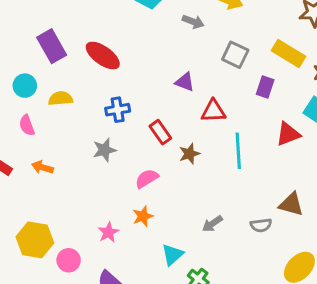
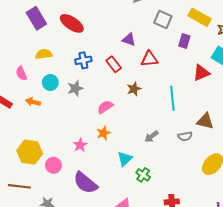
cyan circle: (25, 86) -> (50, 82), moved
red rectangle: (160, 132) -> (114, 64), moved
cyan line: (238, 151) -> (172, 98), moved

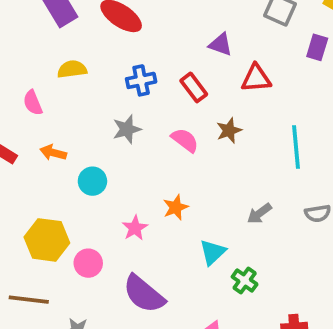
cyan circle: (50, 82) -> (92, 181), moved
pink semicircle: (105, 107) -> (185, 140), moved, turned 70

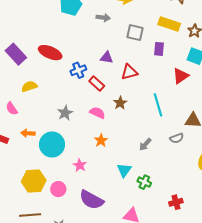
blue cross: (141, 80) -> (78, 70), moved
cyan circle: (92, 181) -> (52, 144), size x1.6
orange star: (176, 207) -> (101, 141), moved

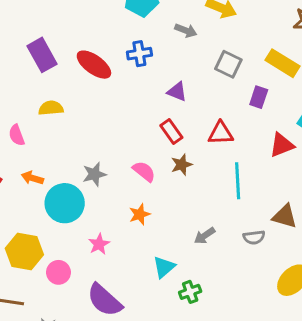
blue cross: (78, 70) -> (139, 54), moved
red triangle: (129, 72) -> (221, 133), moved
red rectangle: (97, 83) -> (171, 131), moved
gray star: (65, 113) -> (94, 174), moved
green cross: (144, 182) -> (190, 292), turned 32

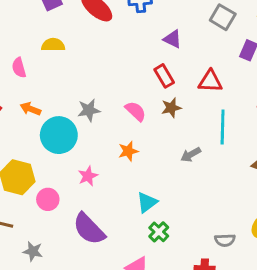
gray arrow: (205, 236) -> (191, 155), moved
gray semicircle: (254, 237) -> (225, 240), moved
green cross: (190, 292) -> (159, 232), moved, turned -30

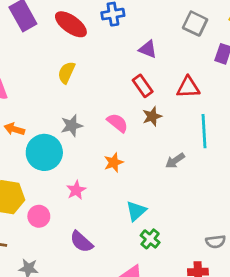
yellow semicircle: (53, 45) -> (66, 73), moved, turned -60
purple semicircle: (89, 229) -> (81, 242), size x0.7

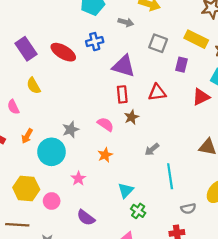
purple triangle: (148, 49) -> (124, 66), size x1.6
yellow semicircle: (66, 73) -> (33, 86), moved, turned -49
red rectangle: (143, 86) -> (122, 94), turned 35
orange arrow: (14, 129) -> (27, 136), turned -72
cyan line: (204, 131) -> (170, 176), moved

